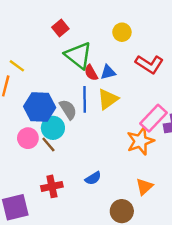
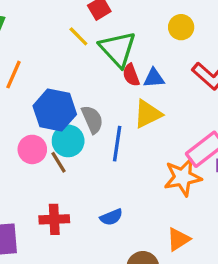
yellow line: (17, 66) -> (78, 36), moved
blue line: (85, 99) -> (117, 144), moved

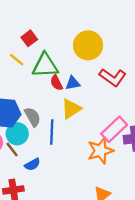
yellow circle: (181, 27) -> (88, 45), size x1.6
green triangle: (118, 49) -> (45, 65), turned -44
blue semicircle: (111, 217) -> (32, 164), moved

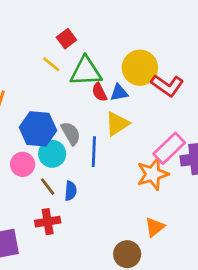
yellow circle: (88, 45) -> (140, 68), moved
brown line: (12, 149) -> (48, 187), moved
blue semicircle: (32, 164) -> (71, 191), turned -56

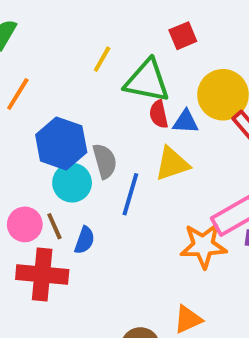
red square: (66, 39) -> (183, 36), moved
yellow line: (51, 64) -> (102, 59), turned 66
pink circle: (23, 164) -> (25, 224), moved
red cross: (48, 222) -> (42, 275), size x1.4

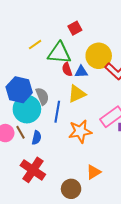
yellow line: (102, 59) -> (35, 45), turned 32
cyan circle: (72, 183) -> (27, 109), size x1.4
orange star: (203, 246) -> (80, 131), moved
red cross: (42, 275) -> (33, 170), moved, turned 35

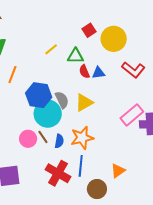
green triangle: (59, 53) -> (75, 56), size x0.7
yellow circle: (99, 56) -> (114, 39), moved
yellow triangle: (77, 94) -> (84, 103), moved
blue line: (57, 112) -> (81, 166), moved
orange star: (80, 131) -> (82, 138), moved

